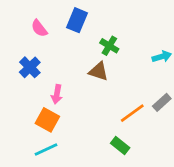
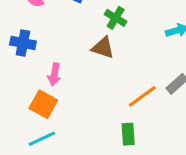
blue cross: (30, 67) -> (23, 43), turned -35
green rectangle: (120, 145) -> (128, 134), turned 48

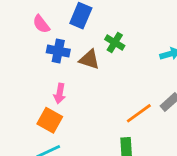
blue cross: (23, 43) -> (58, 51), moved
brown triangle: (103, 48) -> (89, 59), moved

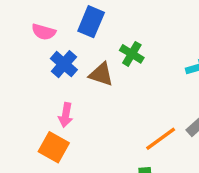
pink semicircle: (41, 24) -> (44, 32), turned -36
blue cross: (58, 51) -> (64, 64), turned 30

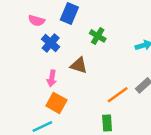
brown triangle: (101, 74) -> (79, 65), moved
orange square: (54, 147) -> (56, 103), moved

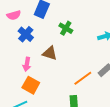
pink semicircle: (36, 21) -> (14, 15), turned -32

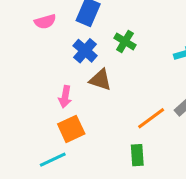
blue cross: (26, 34) -> (85, 51), moved
orange square: (31, 85) -> (71, 129), turned 36

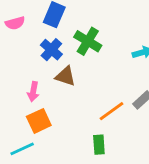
green cross: (125, 41) -> (88, 41), size x1.4

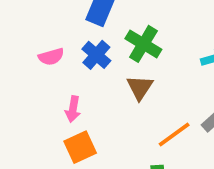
pink semicircle: (15, 23) -> (51, 57), moved
brown triangle: (65, 76) -> (140, 87), moved, turned 45

